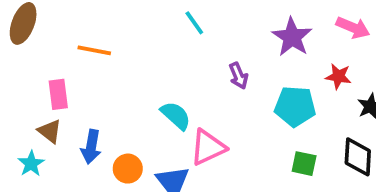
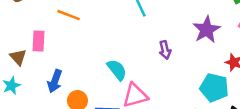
cyan pentagon: (295, 106) -> (214, 88), moved
brown triangle: (50, 131) -> (18, 57), moved

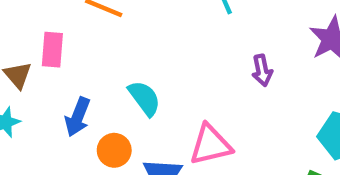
cyan semicircle: (117, 70) -> (144, 98), moved

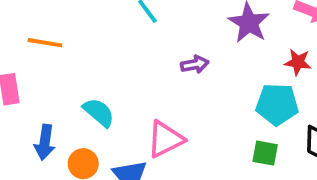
purple arrow: (262, 70) -> (195, 64), turned -76

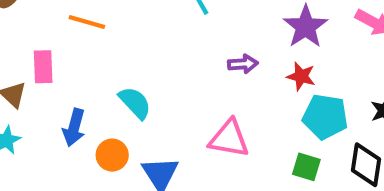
red star: (298, 62) -> (301, 76), moved
pink triangle: (165, 139) -> (229, 139), moved, turned 30

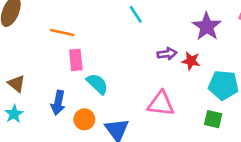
pink rectangle: (43, 67) -> (76, 60), moved
red star: (301, 76) -> (191, 61), moved

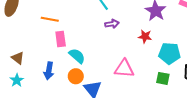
purple arrow: (167, 54) -> (112, 24), moved
orange circle: (84, 119) -> (76, 76), moved

